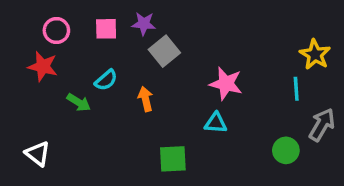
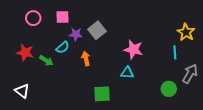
purple star: (144, 24) -> (76, 34), moved
red star: (43, 66) -> (25, 52), moved

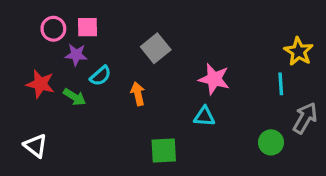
pink square: (63, 17) -> (87, 27), moved
purple star: (76, 34) -> (76, 55), moved

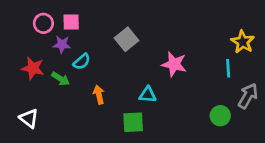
orange arrow: (138, 94) -> (99, 95), moved
cyan triangle: (204, 116) -> (148, 95), moved

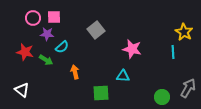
cyan triangle: (148, 95) -> (123, 76), moved
gray arrow: (248, 96) -> (188, 88), moved
green circle: (220, 116) -> (162, 97), moved

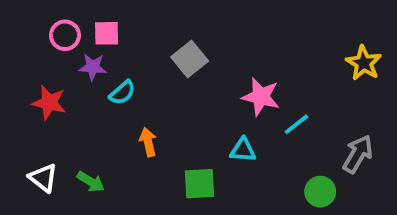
cyan line: (173, 52) -> (296, 124), moved, turned 56
green arrow: (46, 60) -> (91, 182), moved
gray arrow: (188, 88) -> (358, 154), moved

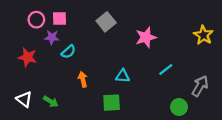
gray square: (190, 59) -> (106, 22), moved
pink star: (261, 97) -> (146, 37), moved, turned -30
cyan triangle: (243, 150) -> (123, 76), moved

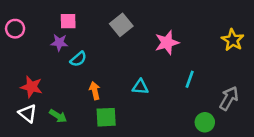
pink circle: (36, 20) -> (15, 29), moved
red star: (27, 57) -> (31, 87), moved
cyan line: (166, 69) -> (190, 79), turned -32
green square: (112, 103) -> (106, 117), moved

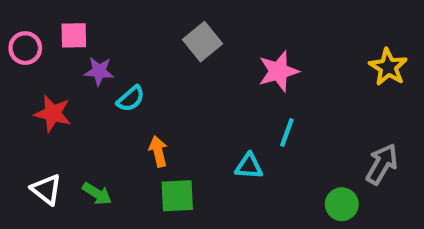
pink square: (68, 21) -> (74, 35), moved
cyan line: (190, 79) -> (287, 132), moved
red star: (31, 87) -> (53, 113), moved
cyan triangle: (140, 87) -> (249, 166), moved

